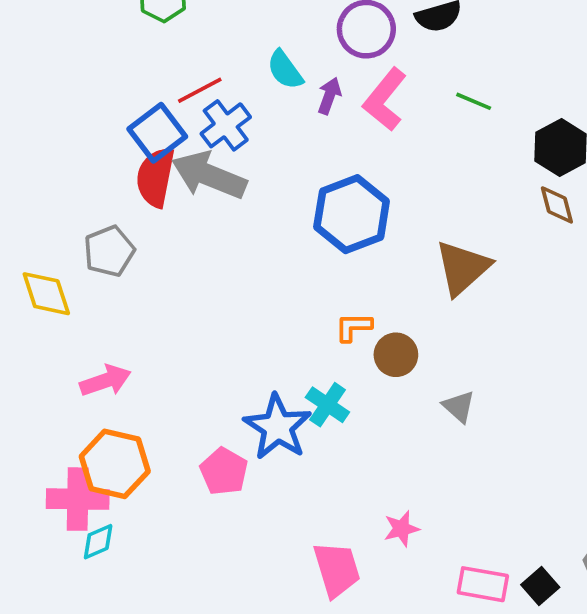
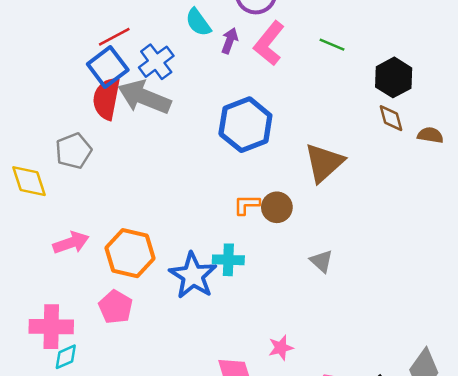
red line: (200, 90) -> (114, 37), moved
brown circle: (396, 355) -> (277, 207), moved
cyan cross: (327, 405) -> (228, 260), turned -32
orange hexagon: (115, 464) -> (130, 253), moved
pink pentagon: (224, 471) -> (116, 307), moved

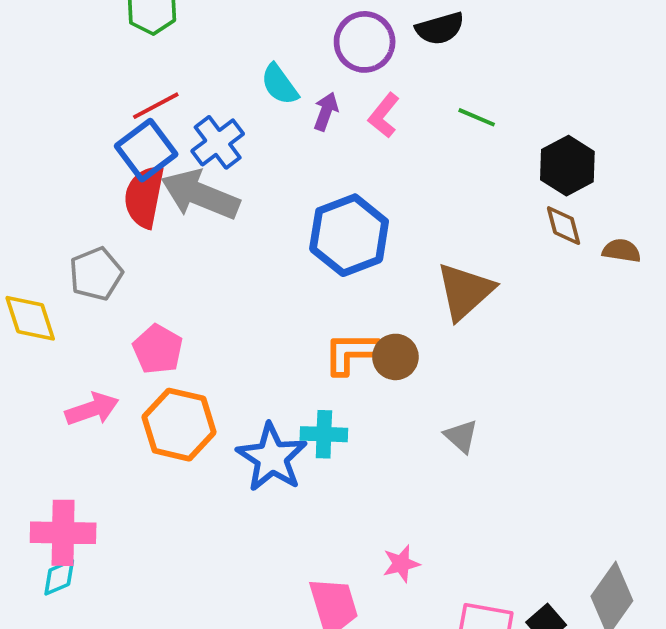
pink L-shape: (269, 43) -> (384, 115), size x0.7
orange L-shape: (247, 205) -> (351, 353), size x1.4
pink pentagon: (116, 307) -> (158, 349), moved
cyan diamond: (66, 357) -> (59, 577), moved

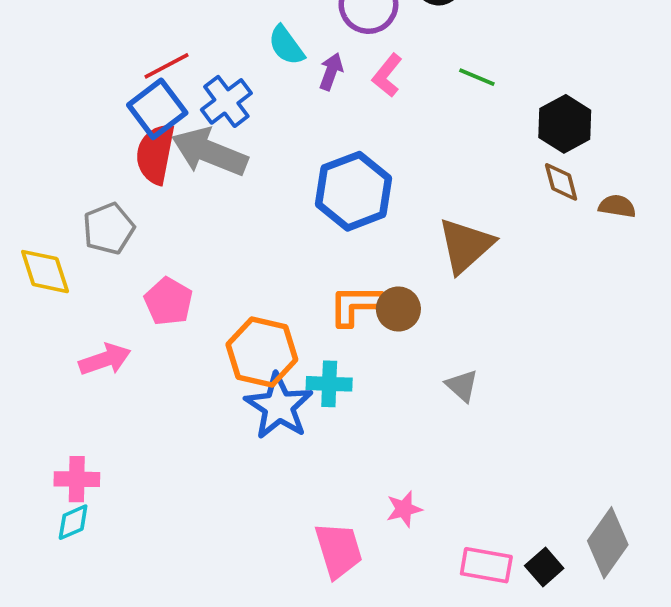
orange hexagon: (179, 425) -> (262, 352), moved
pink cross: (63, 533) -> (77, 479), size x0.7

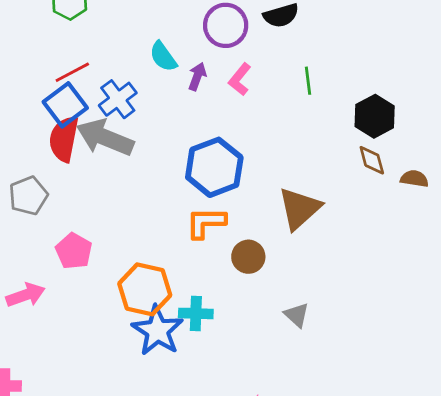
green line: (477, 77) -> (308, 81), turned 60
orange L-shape: (355, 305) -> (206, 223), moved

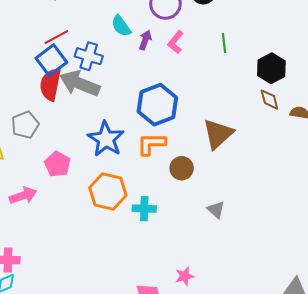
blue cross: (118, 99) -> (89, 56), turned -36
blue star: (157, 331) -> (106, 139), moved

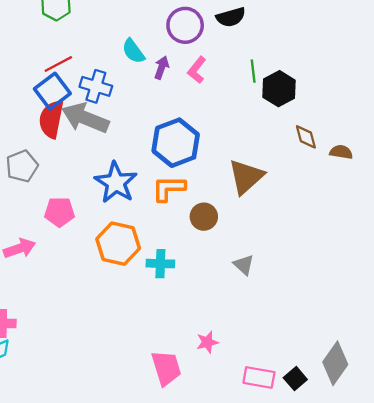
black hexagon: (271, 68) -> (279, 89), moved
pink pentagon: (57, 164) -> (59, 212), turned -30

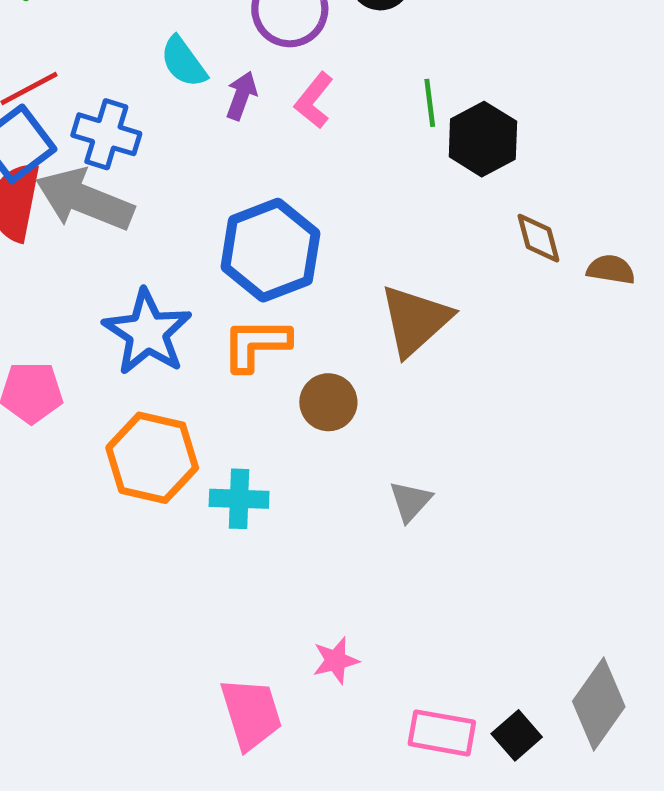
gray triangle: (244, 265) -> (410, 501), turned 30

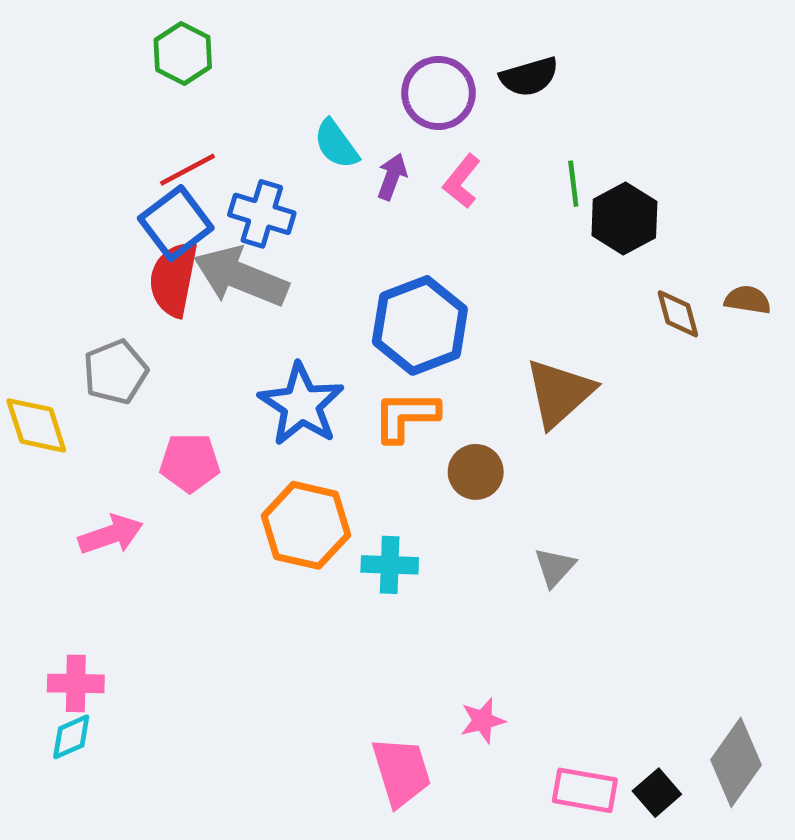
brown semicircle: (611, 269) -> (748, 300), moved

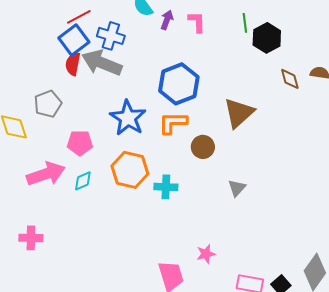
pink L-shape: (462, 181) -> (197, 22), turned 140
red semicircle: (173, 279) -> (73, 64), size x0.7
pink arrow: (111, 535) -> (46, 174), size x1.4
cyan diamond: (71, 737) -> (83, 181), moved

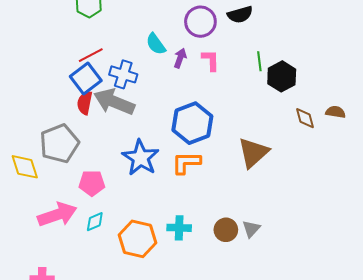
gray pentagon: (48, 104) -> (59, 143), size x1.4
brown circle: (203, 147) -> (226, 230), moved
orange hexagon: (130, 170) -> (137, 239), moved

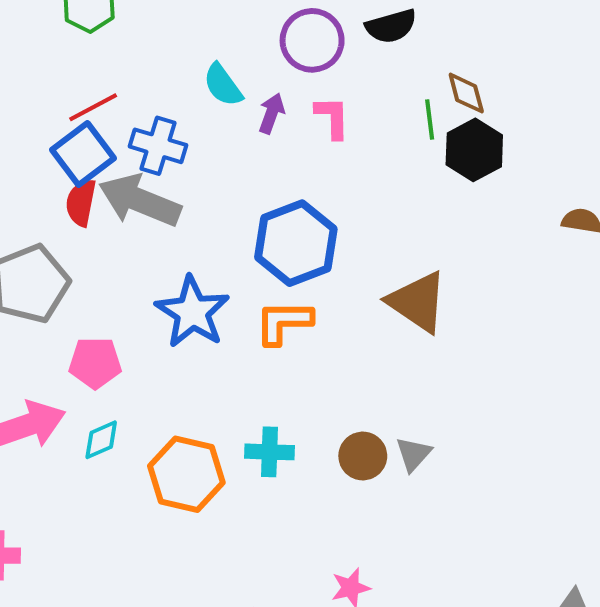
brown diamond: (305, 118) -> (466, 93), moved
brown triangle: (253, 153) -> (418, 302), turned -44

